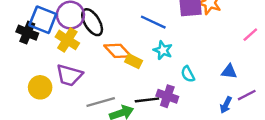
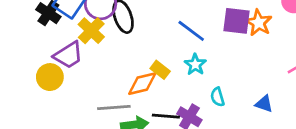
orange diamond: (118, 51) -> (142, 84), moved, turned -72
purple trapezoid: (69, 75) -> (68, 55), moved, turned -60

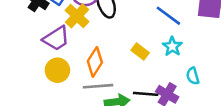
yellow circle: (50, 77) -> (57, 70), moved
orange diamond: (142, 84) -> (95, 62), moved, turned -44

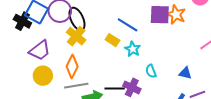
yellow cross: (77, 16) -> (76, 36), moved
yellow rectangle: (140, 51) -> (112, 40), moved

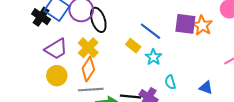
yellow cross: (76, 36) -> (88, 48), moved

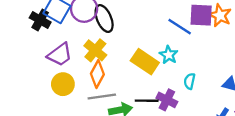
blue line: (151, 31) -> (180, 27), moved
yellow rectangle: (133, 46) -> (145, 62), moved, size x1.6
cyan semicircle: (170, 82) -> (190, 81), turned 32

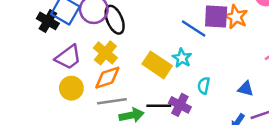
orange diamond: (97, 74) -> (107, 78), turned 44

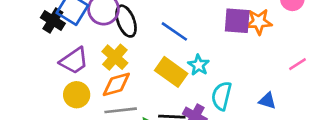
orange star: (236, 17) -> (259, 22), turned -30
blue line: (194, 28) -> (174, 31), moved
cyan semicircle: (204, 86) -> (222, 96), size x1.5

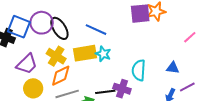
cyan star: (199, 65) -> (103, 54), moved
yellow rectangle: (171, 72) -> (85, 53), moved, turned -35

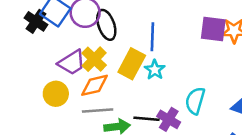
blue line: (96, 30) -> (152, 37), turned 55
yellow rectangle: (85, 53) -> (132, 64), turned -65
purple trapezoid: (27, 64) -> (72, 62), moved

